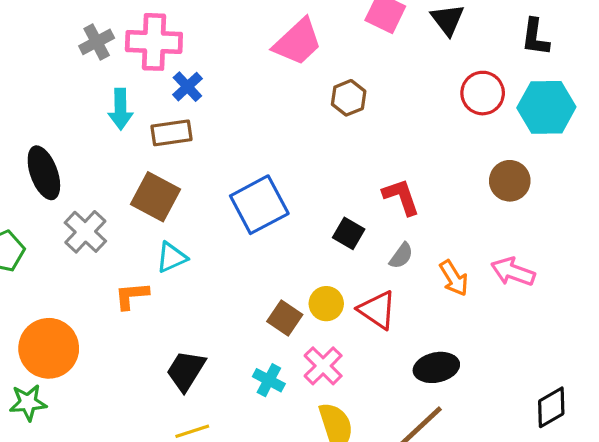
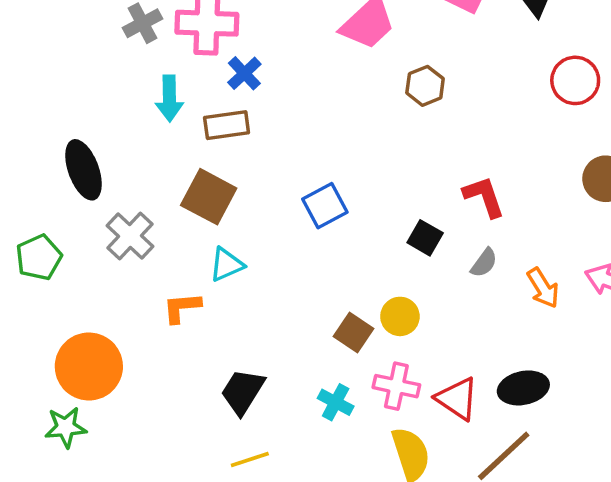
blue square: (259, 205) -> (325, 206), size x0.7
red triangle: (377, 310) -> (457, 399), moved
pink cross: (323, 366) -> (396, 386), turned -33

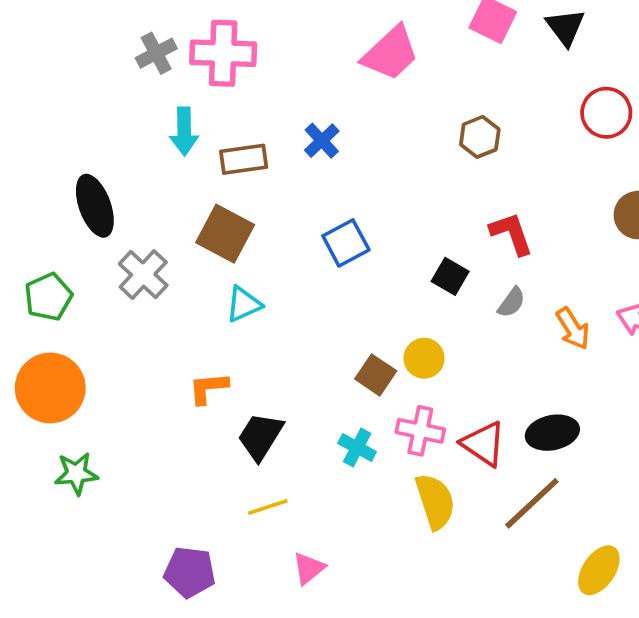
blue cross: (244, 73) -> (322, 141), moved
brown hexagon: (425, 86) -> (480, 137), moved
orange L-shape: (182, 307) -> (208, 388), moved
orange circle: (89, 366) -> (50, 388), moved

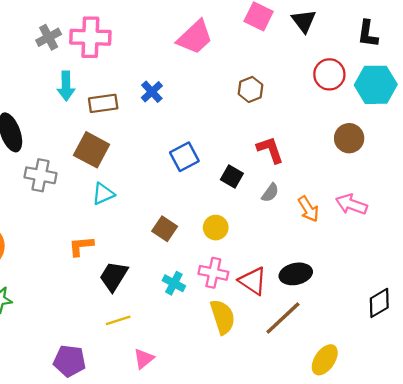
blue square: (346, 243) -> (184, 157), moved
gray cross: (143, 275) -> (40, 175), turned -32
brown square: (376, 375) -> (165, 229), moved

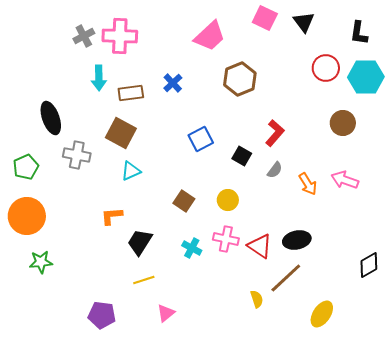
brown hexagon: (250, 89) -> (240, 79), moved, size x1.5
red L-shape: (270, 150) -> (275, 133), turned 60
yellow semicircle: (223, 317) -> (257, 299), moved, size x0.6

